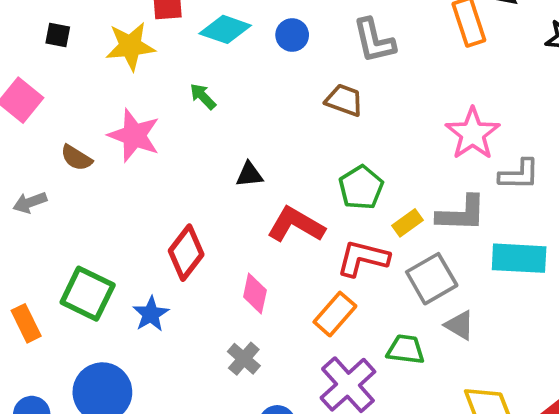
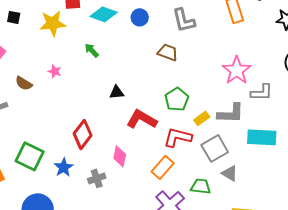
pink star: (134, 135) -> (55, 71), size x0.5
gray cross: (244, 359) -> (97, 178), moved, turned 30

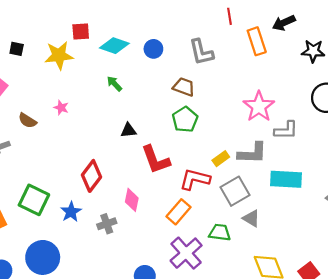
green arrow: (92, 50) -> (114, 84), moved
green pentagon: (177, 99) -> (185, 119), moved
red L-shape: (142, 119) -> (156, 160), turned -140

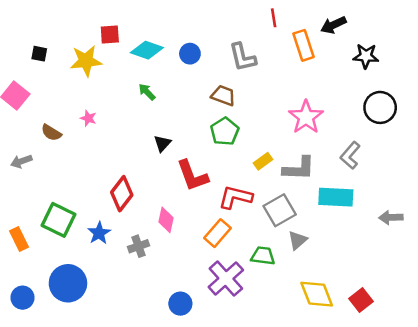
black triangle: (128, 130) -> (162, 143), turned -42
gray L-shape: (286, 130) -> (350, 155), moved, turned 130
yellow rectangle: (221, 159) -> (263, 161), moved
gray triangle: (251, 218) -> (298, 240), turned 48

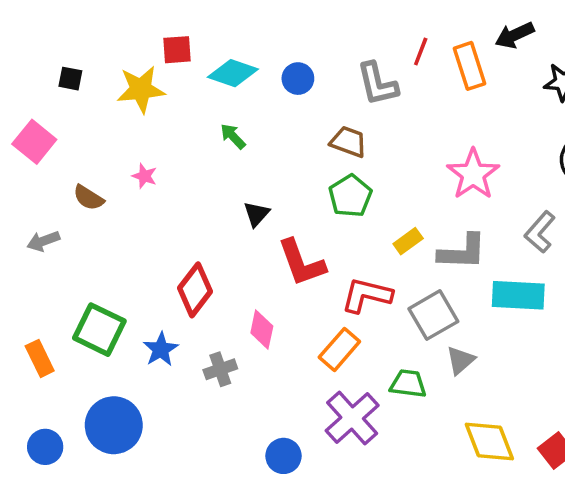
red line: (274, 18) -> (421, 51), moved, turned 30

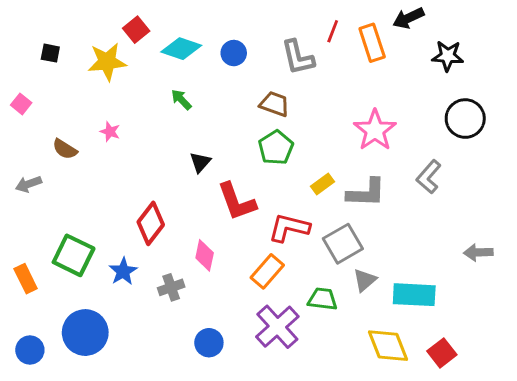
red square: (177, 50) -> (136, 30), turned -35
pink square: (34, 142) -> (21, 104), size x0.6
cyan rectangle: (518, 295) -> (414, 295), moved
blue circle: (283, 456) -> (209, 343), moved

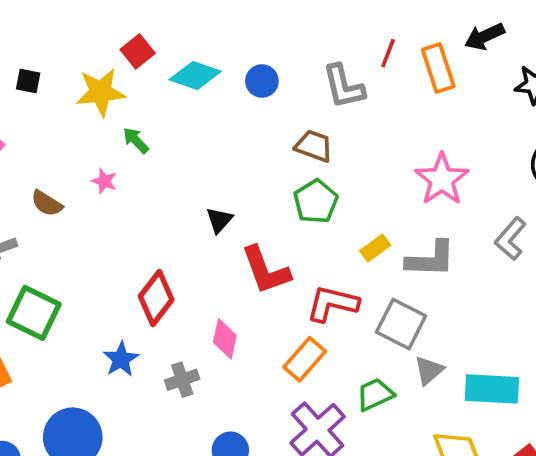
green arrow: (181, 100) -> (136, 140), moved
gray square: (343, 244) -> (401, 324), turned -33
green square: (74, 255) -> (34, 313), moved
green trapezoid: (323, 299) -> (375, 394), turned -32

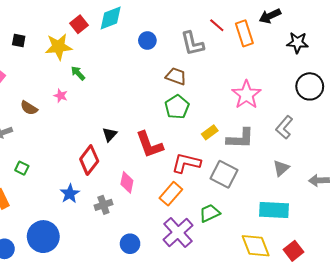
red line: (388, 53) -> (217, 25), turned -70
cyan diamond: (195, 75) -> (111, 18), moved, turned -40
black triangle: (219, 220) -> (110, 134), moved
green square: (34, 313) -> (22, 168), size x0.5
gray triangle: (429, 370) -> (281, 168), moved

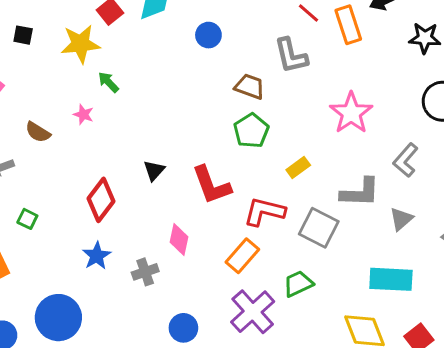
gray L-shape: (192, 44) -> (291, 56), moved
gray L-shape: (240, 139) -> (360, 192), moved
red diamond: (89, 160) -> (101, 200), moved

